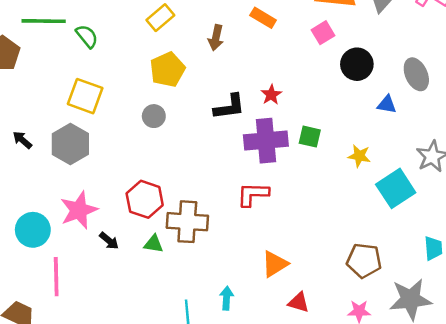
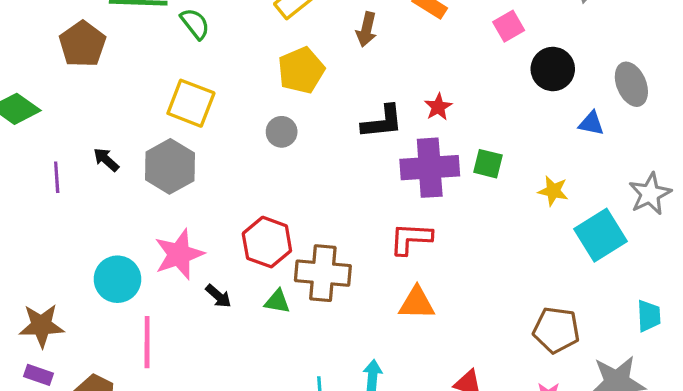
orange triangle: (275, 264) -> (417, 303), moved, turned 32

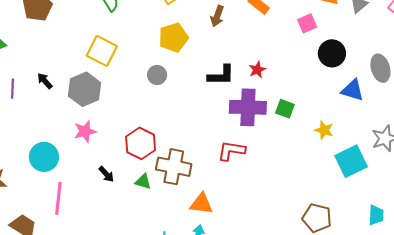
blue triangle: (591, 123) -> (353, 90), size x1.4
pink star: (179, 254) -> (85, 131), moved, size x0.7
orange triangle: (417, 303) -> (201, 204), moved

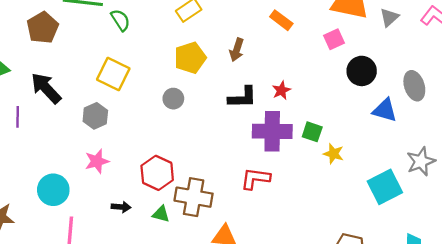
brown arrow: (217, 16) -> (237, 50), moved
black arrow: (45, 81) -> (46, 88), moved, size x1.8
gray hexagon: (84, 89) -> (95, 116), size x0.7
yellow star: (324, 130) -> (333, 154), moved
black arrow: (106, 174) -> (121, 207), turned -42

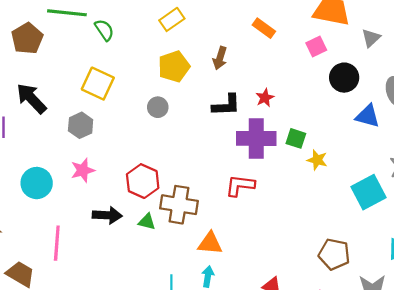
gray triangle: (389, 17) -> (371, 38), moved
cyan circle: (53, 190) -> (37, 183), moved
black arrow: (121, 207) -> (107, 215), size x1.5

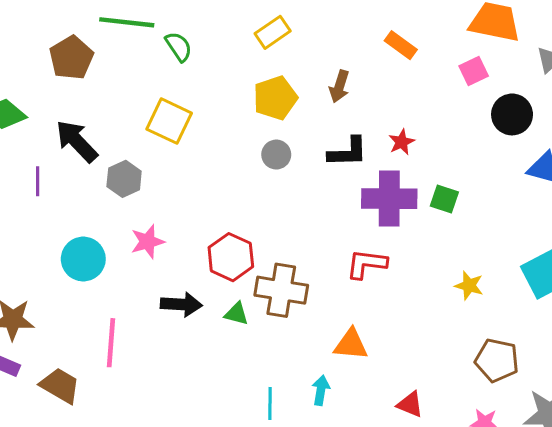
gray circle: (158, 107) -> (276, 155), moved
gray hexagon: (81, 125) -> (124, 179), moved
yellow star: (317, 160) -> (469, 286), moved
orange triangle: (210, 243) -> (351, 344), moved

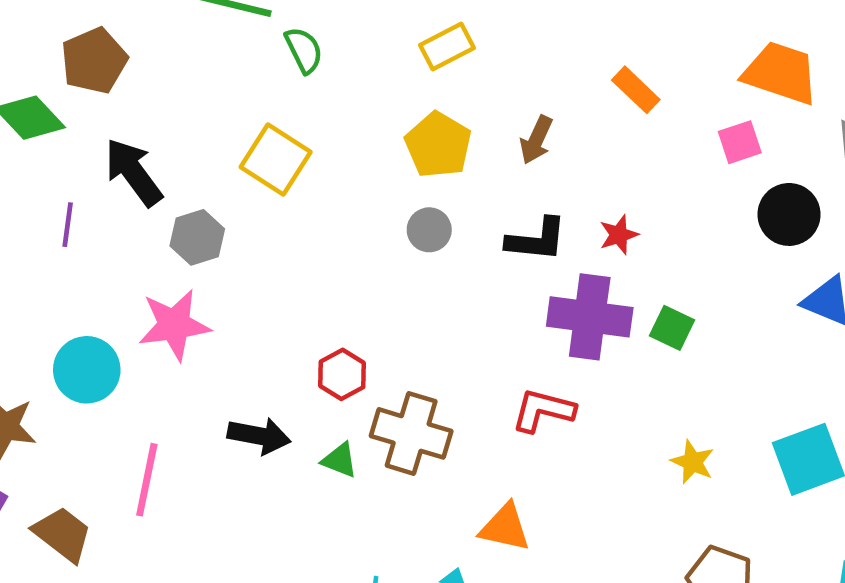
brown pentagon: (71, 58) -> (94, 61), moved
yellow pentagon: (275, 98) -> (438, 145), turned -30
pink star: (147, 242) -> (174, 325), moved, size x1.4
red hexagon: (231, 257) -> (342, 374), size x0.7
cyan circle: (83, 259) -> (87, 370), moved

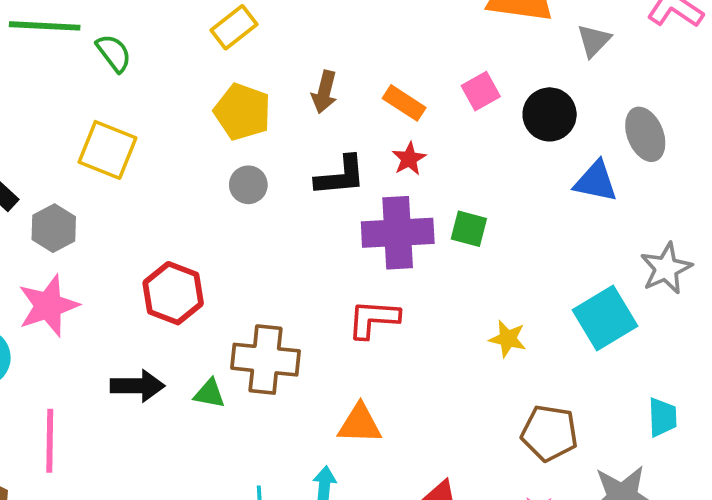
orange rectangle: (636, 90) -> (404, 103), moved
pink square: (740, 142) -> (481, 91), moved
red hexagon: (342, 374) -> (173, 293), moved, size x1.4

